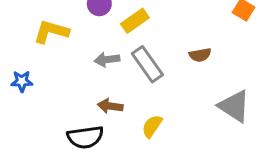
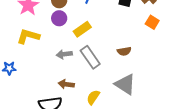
gray triangle: (234, 106) -> (125, 84), moved

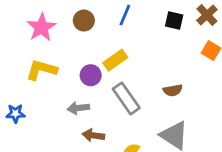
purple circle: (59, 18) -> (91, 75), moved
gray arrow: (64, 54) -> (78, 108), moved

